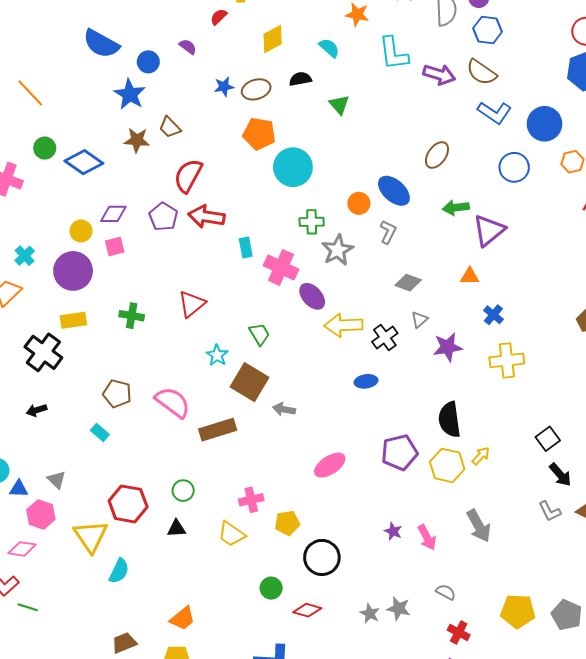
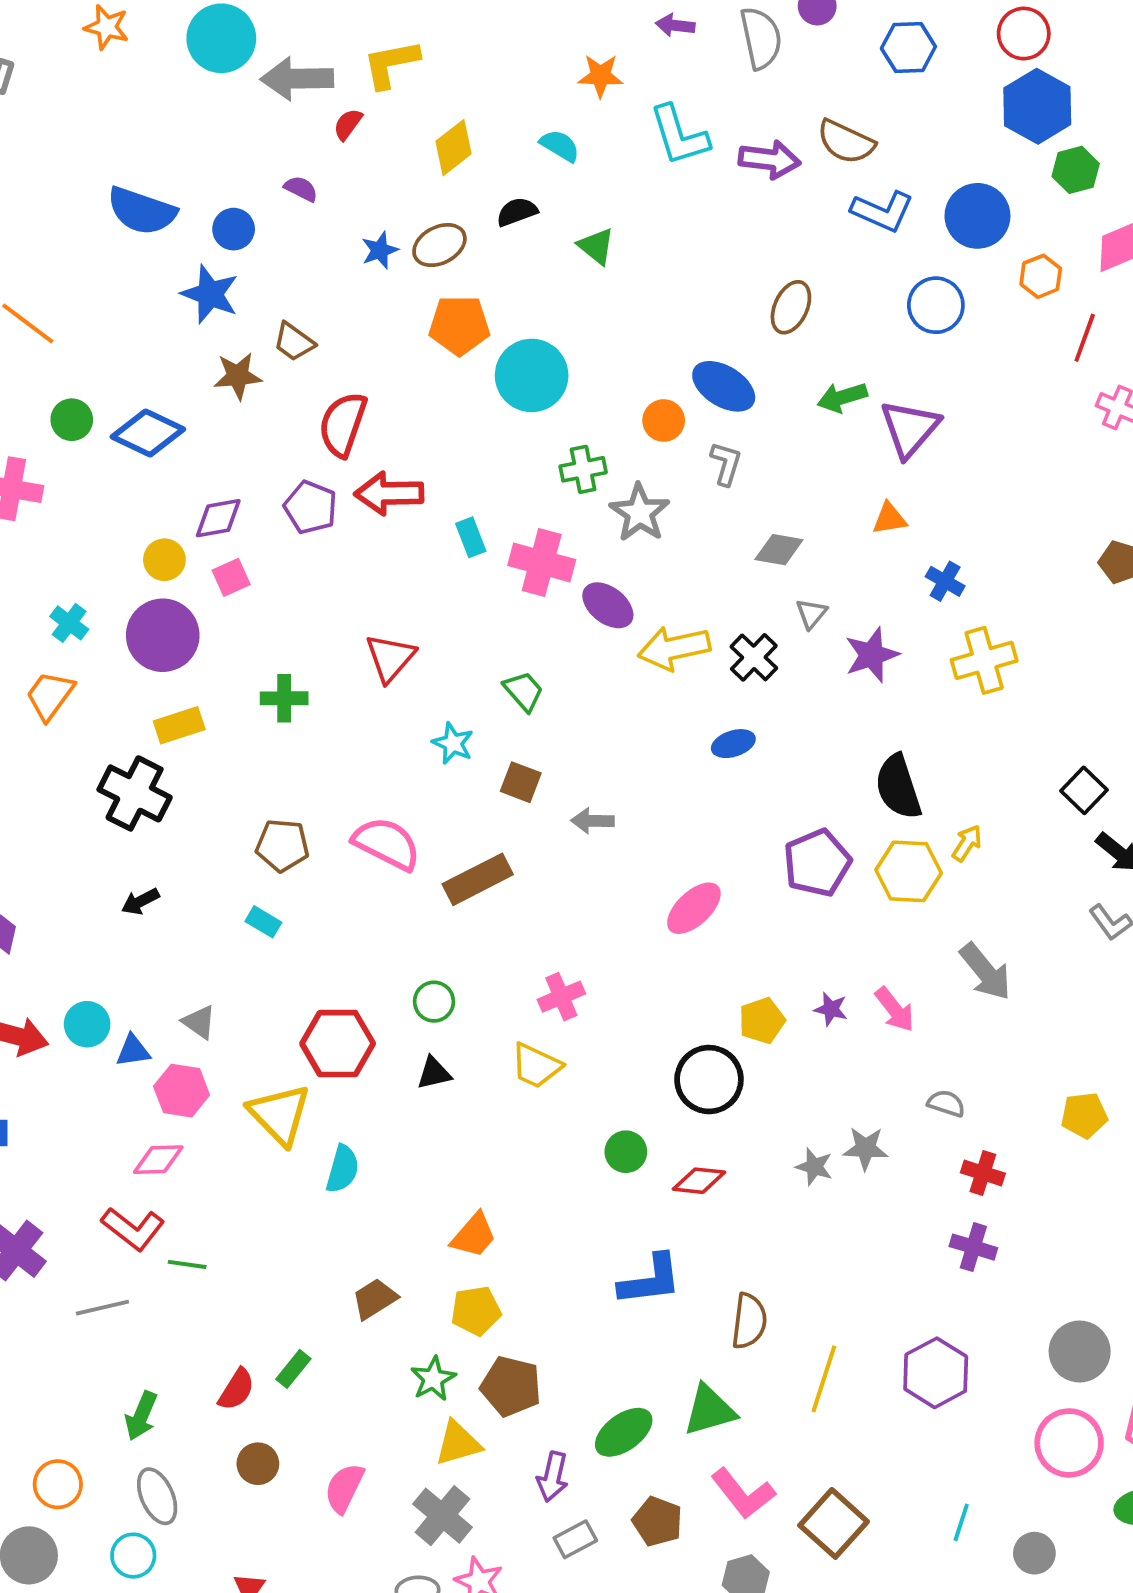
blue hexagon: (488, 30) -> (908, 48), moved
brown square: (250, 382) -> (521, 782), size x0.6
yellow pentagon: (287, 523) -> (762, 1021), moved
yellow pentagon: (518, 611) -> (1084, 1115), size x0.7

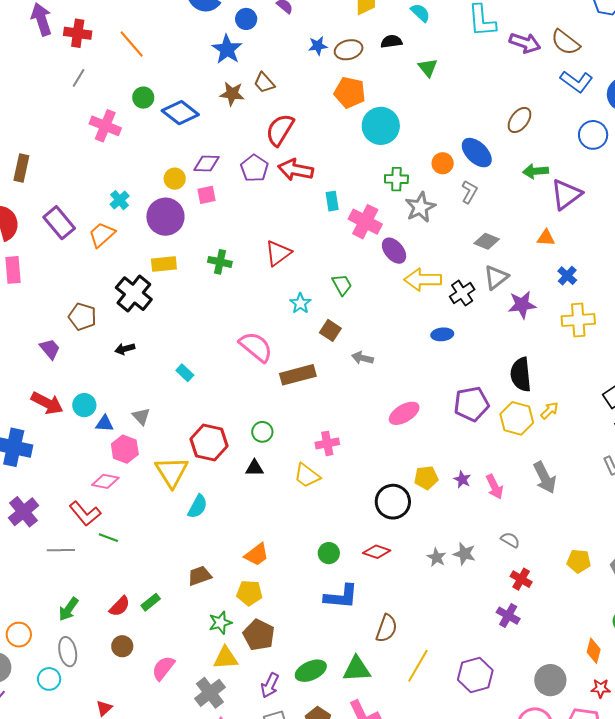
gray triangle: (811, 614) -> (496, 277), size x1.5
brown pentagon: (282, 845) -> (82, 317), moved
green circle: (626, 1152) -> (329, 553), moved

